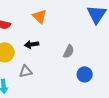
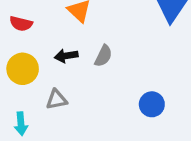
gray semicircle: (69, 51) -> (103, 56), moved

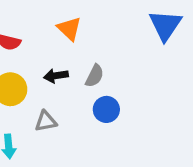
blue circle: (152, 104) -> (106, 109), moved

